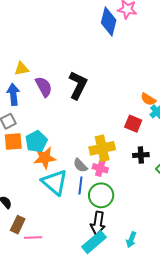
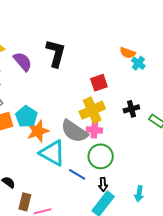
red square: (133, 124) -> (99, 83), moved, turned -30
gray semicircle: (80, 165) -> (74, 131), size x1.8
blue line: (80, 185) -> (77, 174), moved, turned -54
black arrow: (98, 223) -> (103, 184), size x0.6

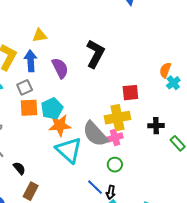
orange semicircle: (128, 53) -> (165, 70), turned 77
purple semicircle: (23, 62) -> (60, 68), moved
pink cross: (94, 130) -> (115, 138), turned -35
green circle: (101, 156) -> (115, 165), size x0.6
blue line: (77, 174) -> (95, 187), moved

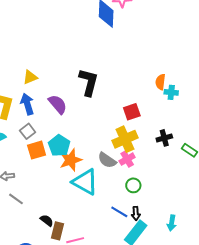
cyan cross: (173, 83) -> (171, 92), turned -32
gray semicircle: (95, 134) -> (107, 160), size x0.7
black semicircle: (19, 168) -> (47, 220), moved

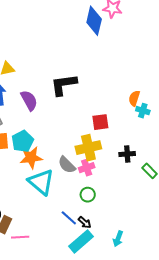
black L-shape: (89, 82) -> (64, 85), turned -124
black arrow: (136, 213) -> (85, 223), turned -56

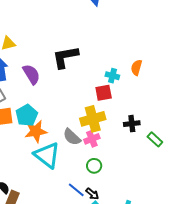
cyan cross: (143, 111) -> (112, 76), moved

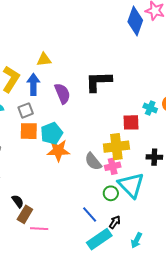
cyan cross: (112, 76) -> (150, 108), moved
cyan triangle: (47, 155) -> (131, 185), moved
black arrow: (92, 194) -> (115, 222), moved, turned -104

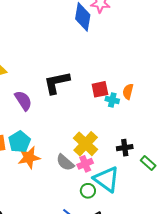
red square: (131, 122) -> (100, 89), moved
yellow cross: (116, 147) -> (86, 144), turned -30

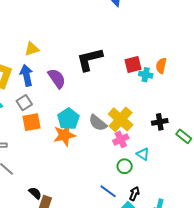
cyan pentagon: (19, 142) -> (68, 119), moved
gray semicircle: (65, 162) -> (98, 123), moved
cyan triangle: (107, 179) -> (143, 154), size x0.5

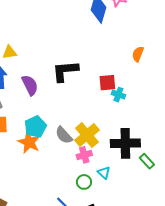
orange semicircle: (161, 66) -> (138, 54), moved
black cross: (160, 122) -> (125, 143), size x1.8
orange star: (64, 135) -> (29, 142), turned 30

